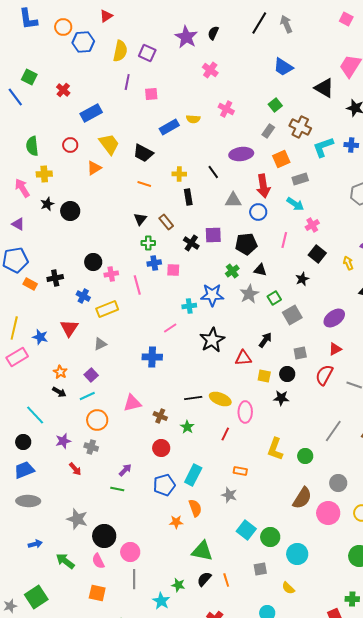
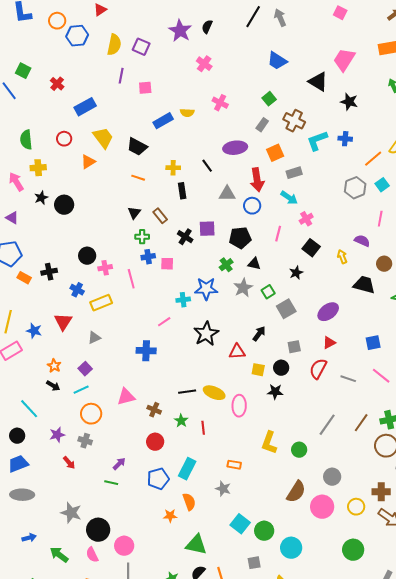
red line: (225, 434) -> (203, 428), moved, turned -32

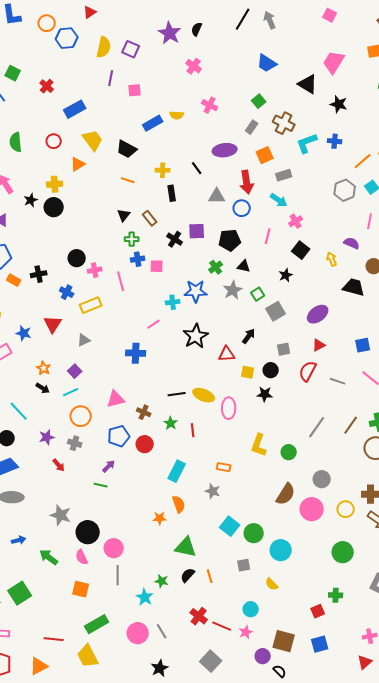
yellow cross: (38, 168) -> (55, 184), moved
blue pentagon: (158, 479) -> (119, 436), moved

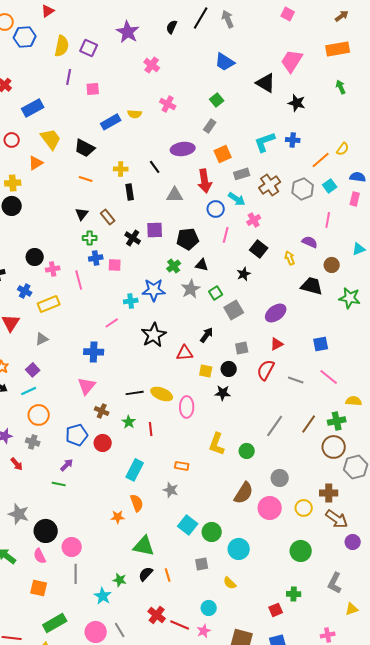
black semicircle: (197, 29) -> (172, 27), moved
brown cross: (284, 123) -> (270, 185), moved, turned 30
blue circle: (242, 208) -> (216, 209), moved
pink triangle: (116, 399) -> (87, 386), moved, turned -36

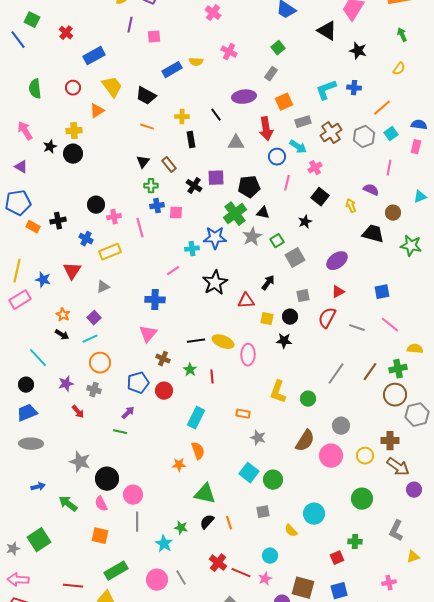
yellow semicircle: (343, 149) -> (399, 69), moved
green cross: (174, 266) -> (235, 214), size x1.6
gray star: (171, 490) -> (258, 438), moved
cyan circle: (239, 549) -> (314, 514), moved

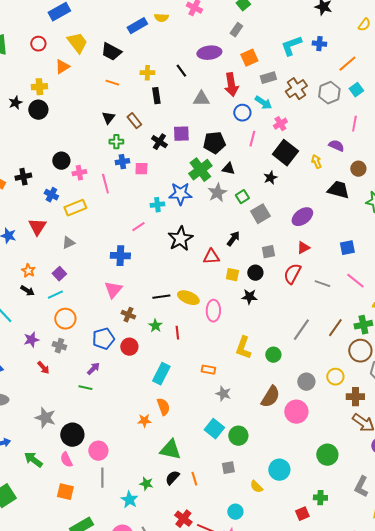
black square: (320, 197) -> (285, 153), size x1.4
yellow circle: (365, 456) -> (335, 377), moved

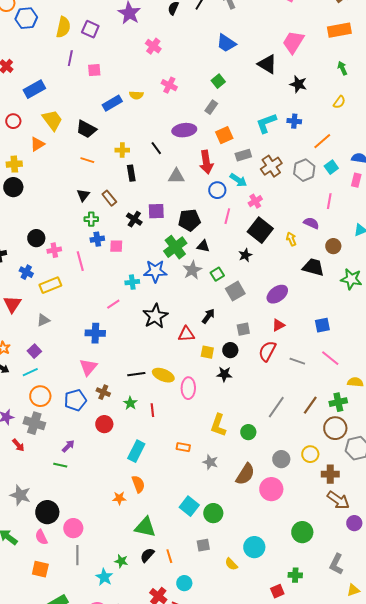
blue pentagon: (103, 339) -> (75, 400), moved
gray cross: (59, 346) -> (34, 423), size x1.5
gray star: (223, 394) -> (210, 462), moved
cyan circle: (235, 512) -> (184, 583), moved

